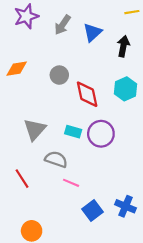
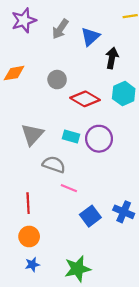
black arrow: (123, 46) -> (112, 58), moved
red diamond: (87, 94) -> (85, 99), turned -48
red line: (22, 179) -> (28, 203), moved, turned 30

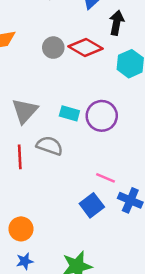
red diamond: (85, 99) -> (86, 48), moved
pink line: (69, 188) -> (105, 178), moved
red line: (28, 203) -> (20, 157), moved

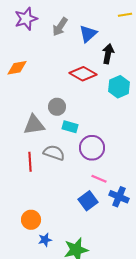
gray circle: (53, 48) -> (57, 107), moved
gray triangle: (25, 111) -> (34, 125), turned 40
purple circle: (102, 116) -> (92, 148), moved
blue star: (25, 261) -> (45, 240), moved

